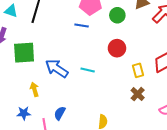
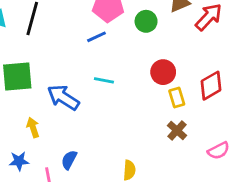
blue line: (82, 25) -> (97, 37), turned -32
red circle: (117, 48) -> (163, 72), moved
cyan line: (88, 70) -> (104, 80), moved

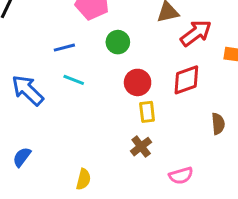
green circle: (146, 21) -> (118, 42), moved
blue line: (97, 37) -> (64, 48), moved
red diamond: (211, 86) -> (186, 80), moved

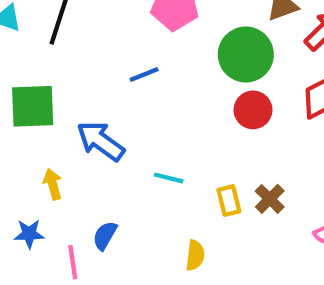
green circle: (118, 42) -> (246, 54), moved, size x1.6
cyan line: (74, 80) -> (169, 178), moved
yellow rectangle: (147, 112) -> (229, 201), moved

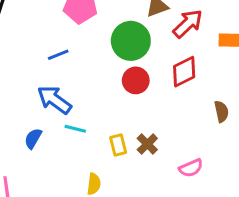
blue arrow: (101, 141) -> (54, 100), moved
blue semicircle: (105, 236) -> (33, 138), moved

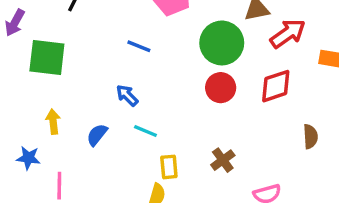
blue line: (58, 55) -> (139, 46), turned 35
blue arrow: (54, 100) -> (127, 95), size x0.6
yellow rectangle: (118, 145) -> (169, 167), moved

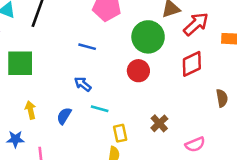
red circle: (221, 88) -> (138, 71), moved

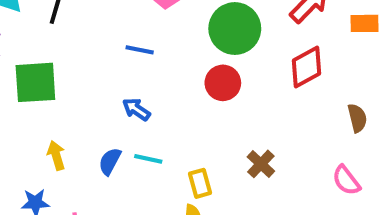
cyan line: (100, 109) -> (148, 159), moved
pink semicircle: (195, 144) -> (346, 180), moved, turned 78

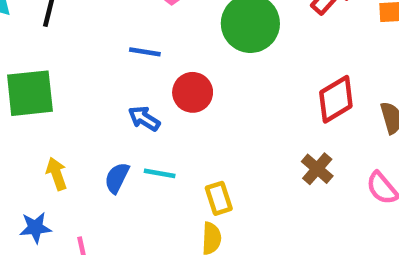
red diamond: (307, 67) -> (336, 99), moved
red circle: (223, 83) -> (193, 92), moved
brown cross: (261, 164) -> (317, 169), moved

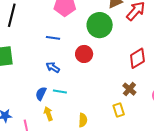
red circle: (193, 92) -> (84, 54), moved
yellow arrow: (57, 174) -> (48, 114), moved
yellow rectangle: (219, 198) -> (119, 110), moved

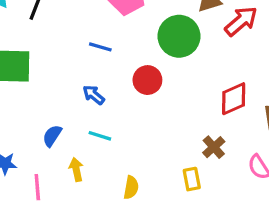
blue semicircle: (41, 94) -> (52, 136), moved

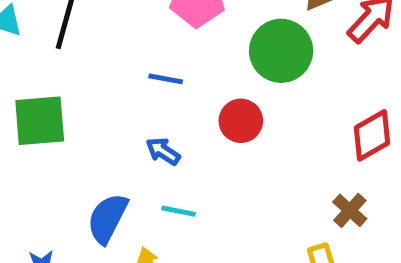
blue semicircle: (52, 136) -> (108, 218), size x1.5

